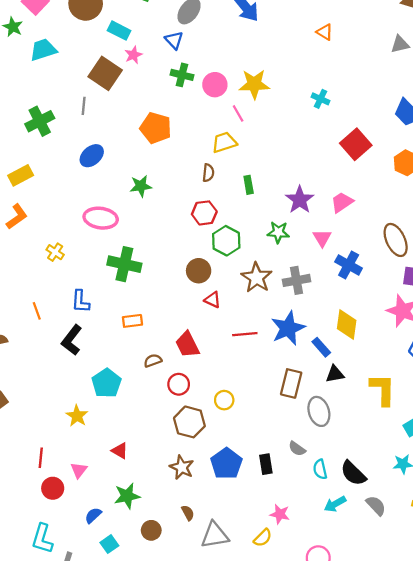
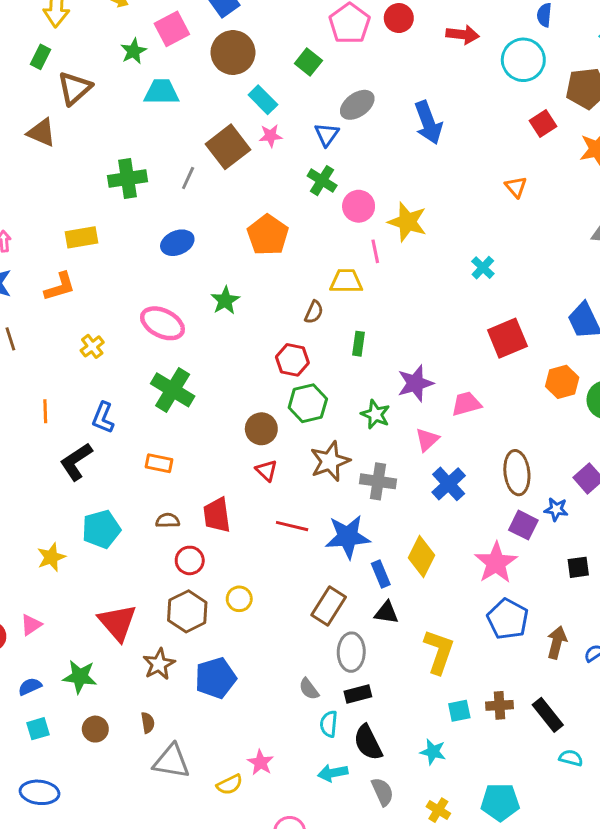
green star: (141, 186) -> (225, 300), turned 30
red triangle: (120, 451) -> (117, 622), moved, size x1.8
black rectangle: (266, 464) -> (358, 694), moved, turned 66

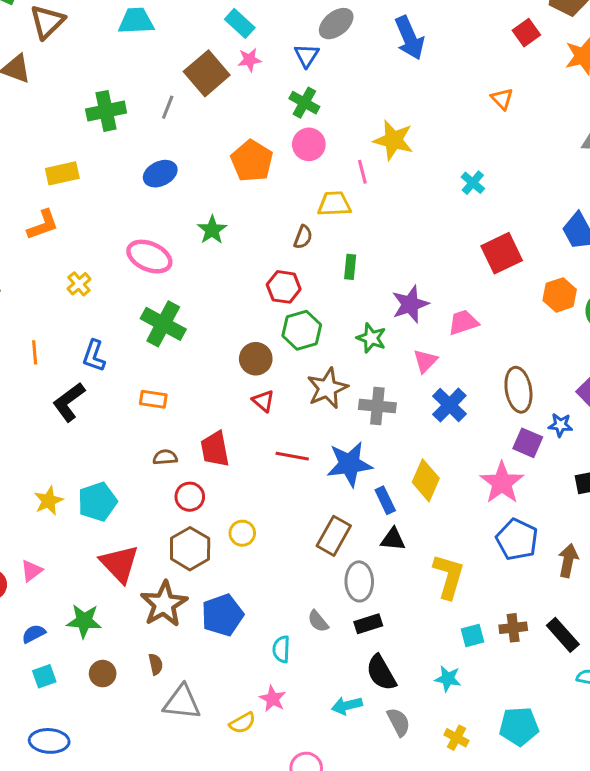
pink circle: (359, 206) -> (309, 144), moved
cyan pentagon: (101, 529) -> (97, 502), moved
brown star: (159, 664) -> (164, 604), size x1.4
cyan semicircle: (329, 724) -> (281, 649), moved

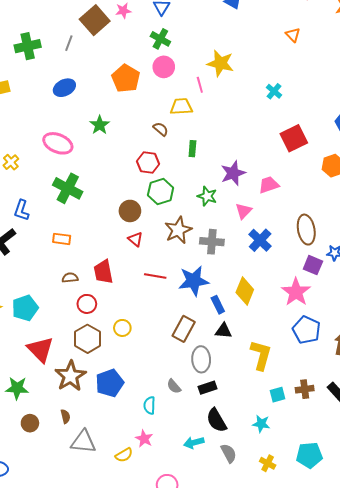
brown semicircle: (303, 237) -> (161, 129), turned -70

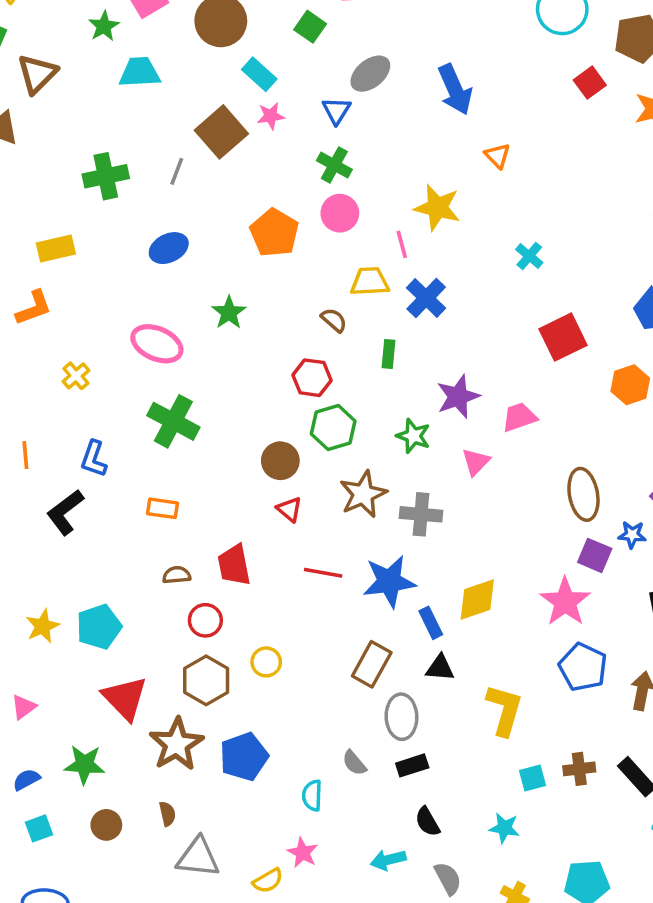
orange triangle: (293, 35) -> (497, 156), moved
blue cross: (260, 240) -> (426, 298), moved
yellow diamond: (245, 291) -> (477, 600), turned 48
black semicircle: (217, 420) -> (427, 822), size x0.7

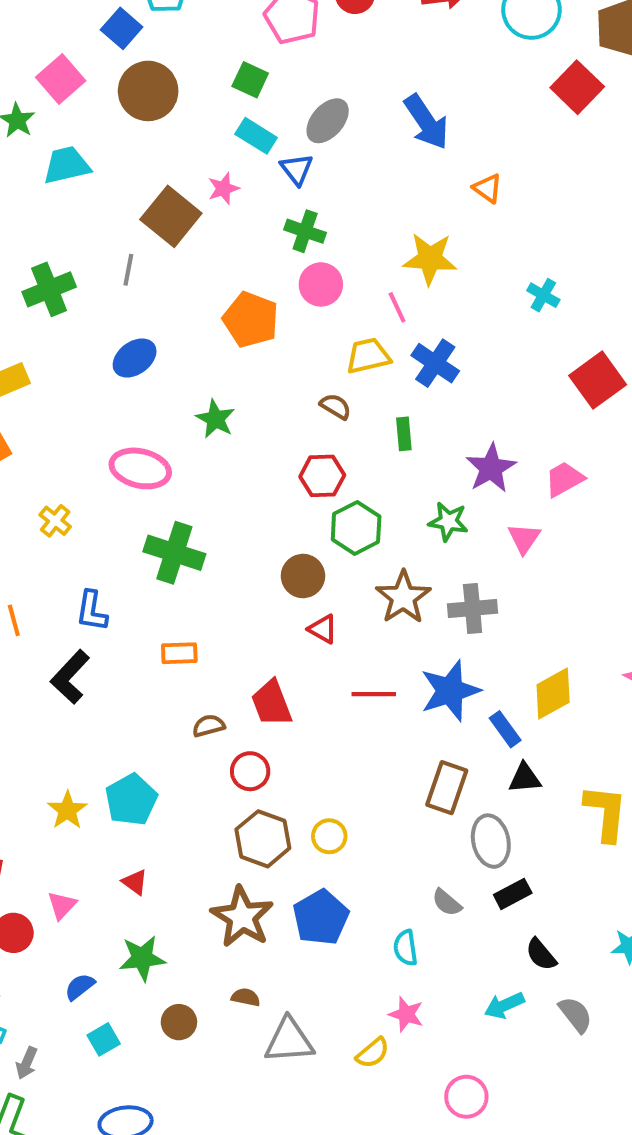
cyan rectangle: (259, 74) -> (256, 136), moved
red square: (590, 83) -> (577, 87), size x1.4
yellow circle: (266, 662) -> (329, 836), moved
red triangle: (125, 698) -> (135, 882), moved, size x0.5
brown semicircle: (167, 814) -> (246, 997), turned -55

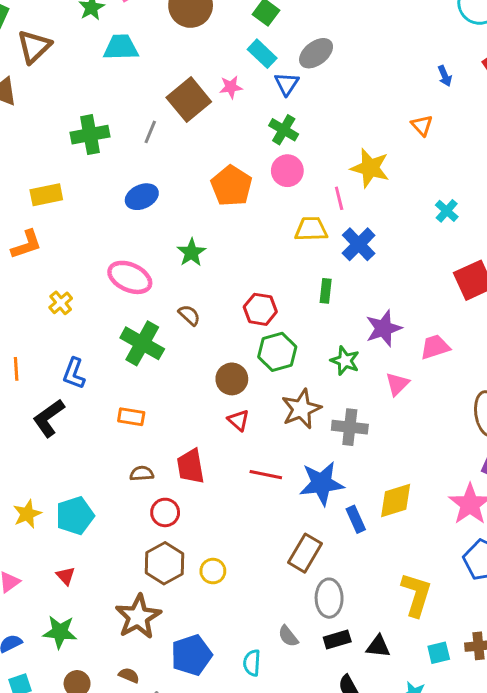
blue arrow: (426, 122) -> (445, 76), moved, size x0.5
brown semicircle: (335, 406) -> (189, 315), moved
black triangle: (525, 778) -> (378, 646), moved
blue pentagon: (321, 917) -> (191, 655), moved

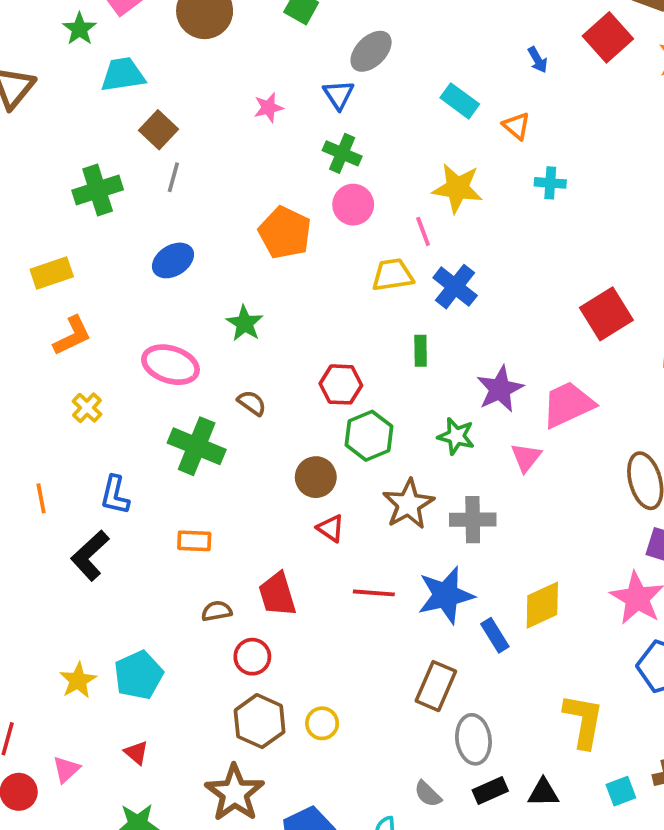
cyan rectangle: (262, 54) -> (460, 101), moved
brown square: (189, 100) -> (159, 130), moved, size x0.7
cyan cross: (447, 211) -> (550, 183), moved, turned -30
orange L-shape: (26, 245) -> (72, 336), moved
pink trapezoid: (435, 347) -> (568, 405), size x1.4

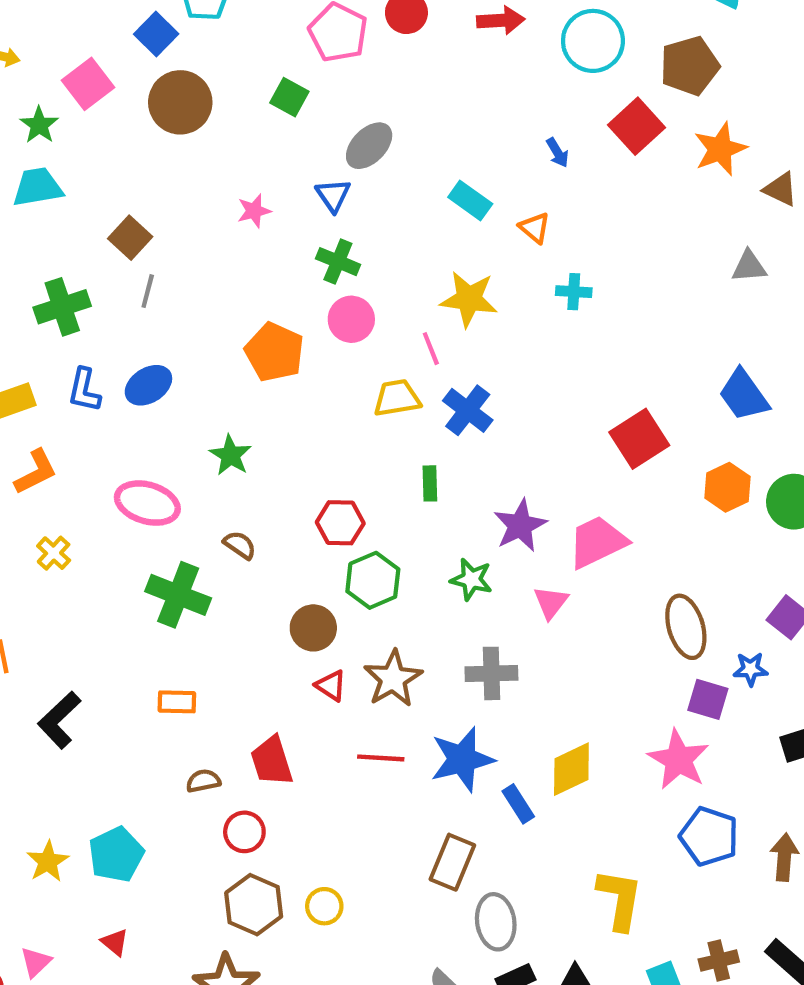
cyan trapezoid: (123, 75) -> (38, 187), moved
blue L-shape: (115, 495) -> (84, 390), moved
brown star: (408, 504) -> (393, 679), moved

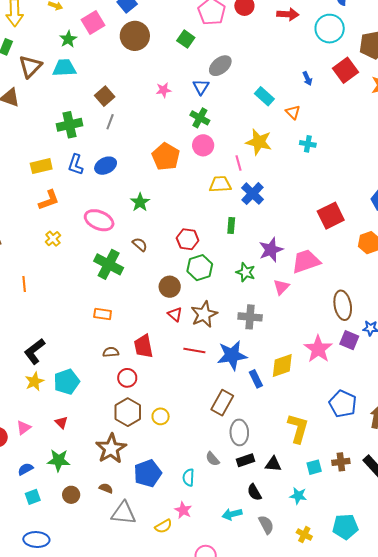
black L-shape: (59, 720) -> (34, 351), moved
pink star: (678, 760) -> (318, 349), moved

